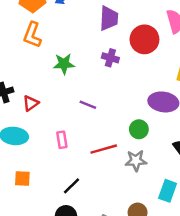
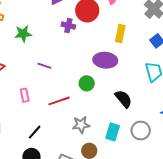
purple cross: (110, 58) -> (68, 26), moved
gray star: (136, 161) -> (81, 125), moved

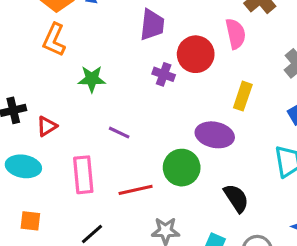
green circle: (87, 83) -> (182, 168), size x1.5
pink rectangle: (25, 95) -> (83, 175), size x1.6

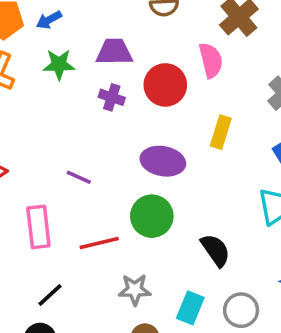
purple trapezoid: (152, 25) -> (114, 52), turned -96
purple cross: (164, 74) -> (112, 97), moved
green star: (92, 79) -> (59, 64), moved
purple ellipse: (215, 135) -> (163, 161), moved

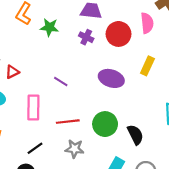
green star: (59, 64) -> (49, 27), moved
green circle: (152, 216) -> (105, 124), moved
gray star: (135, 290) -> (74, 149), moved

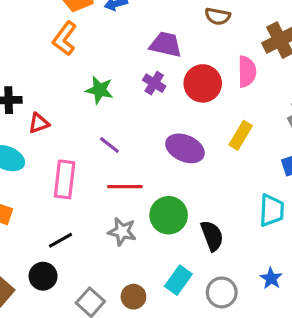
green star: (49, 27) -> (100, 90), moved
red line: (68, 122) -> (125, 187), moved
gray star: (74, 149) -> (122, 231), moved

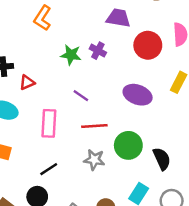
purple cross: (154, 83) -> (98, 51), moved

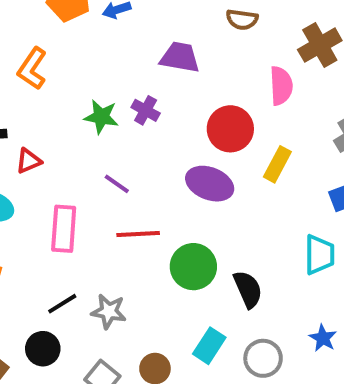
orange L-shape: (43, 18) -> (32, 69), moved
red circle: (148, 45) -> (230, 129), moved
gray star: (94, 160) -> (109, 311), moved

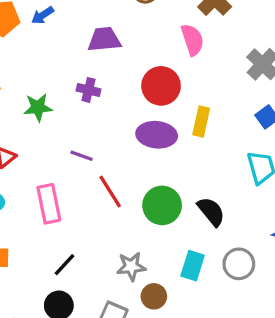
green star: (101, 117) -> (38, 107), moved
yellow rectangle: (277, 164) -> (201, 122), moved
red line: (138, 234) -> (110, 191), turned 76
gray star: (109, 311) -> (131, 266), moved

